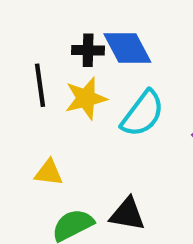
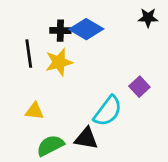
blue diamond: (127, 48) -> (86, 29), turned -32
cyan semicircle: (143, 114) -> (108, 111), moved

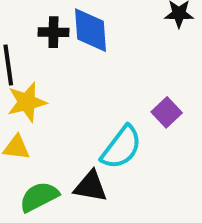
blue diamond: (86, 29) -> (91, 30), turned 56
yellow star: (59, 62) -> (27, 102), moved

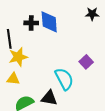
cyan semicircle: (121, 147) -> (64, 79), turned -65

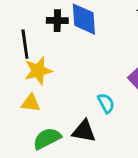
cyan semicircle: (64, 79) -> (106, 103), size x0.6

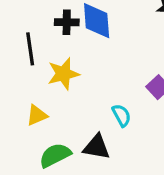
yellow star: (38, 71) -> (63, 74), moved
yellow triangle: (31, 103) -> (37, 115), turned -30

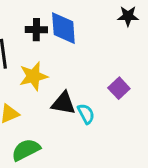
black triangle: (97, 147) -> (63, 103), moved

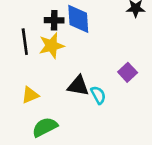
yellow star: (33, 76) -> (52, 46), moved

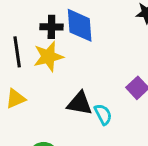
yellow triangle: (30, 95) -> (16, 99), moved

